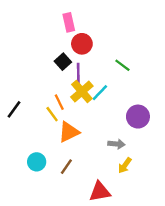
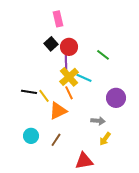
red circle: (82, 44) -> (69, 47), moved
black square: (63, 62) -> (51, 44), moved
cyan line: (100, 93) -> (84, 78), turned 70
orange line: (59, 102) -> (69, 93), moved
black line: (14, 109) -> (29, 92), moved, turned 63

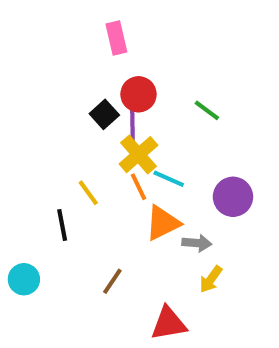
black square: (51, 44) -> (104, 114), moved
cyan line: (84, 78) -> (169, 179), moved
black line: (29, 92) -> (62, 225), moved, turned 70
orange triangle: (58, 111) -> (163, 223), moved
cyan circle: (31, 136) -> (24, 279), moved

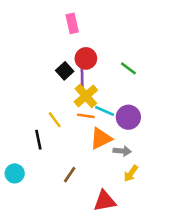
orange line: (138, 187) -> (86, 116), turned -56
purple circle: (233, 197) -> (128, 117), moved

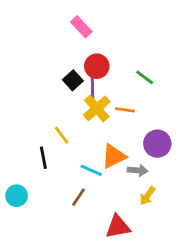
pink rectangle: (72, 23) -> (81, 27), turned -30
cyan line: (105, 111) -> (91, 170), moved
orange line: (86, 116) -> (125, 110), moved
purple circle: (128, 117) -> (157, 144), moved

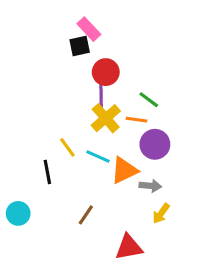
green line: (145, 77) -> (149, 100), moved
black square: (73, 80) -> (80, 46), moved, turned 30
purple circle: (157, 144) -> (155, 144), moved
cyan line: (91, 170) -> (98, 157), moved

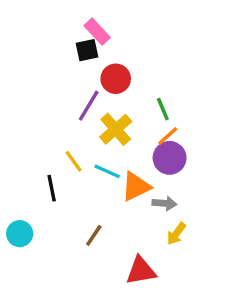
purple line: (101, 97) -> (89, 106), moved, turned 32
green line: (149, 100) -> (163, 109), turned 30
orange line: (136, 120) -> (168, 136), moved, turned -50

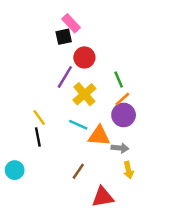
yellow line: (74, 161) -> (39, 117), moved
orange triangle: (136, 187) -> (99, 136), turned 30
yellow arrow: (176, 234) -> (128, 170), turned -49
brown line: (94, 235) -> (78, 171), moved

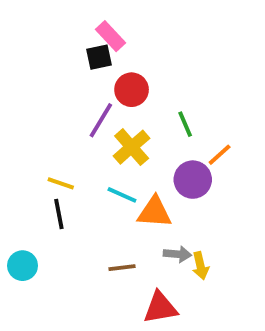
orange line: (122, 99) -> (220, 155), moved
yellow line: (39, 117) -> (61, 183), turned -35
gray arrow: (120, 148) -> (177, 254), moved
brown line: (78, 171) -> (122, 268), turned 49

